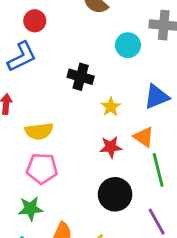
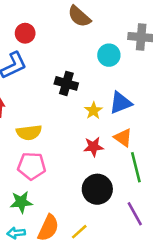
blue triangle: (157, 97) -> (120, 103), moved

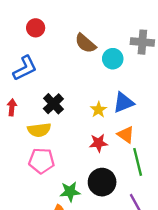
brown semicircle: (79, 16) -> (85, 43), moved
red circle: (25, 33) -> (36, 28), moved
black cross: (66, 83) -> (53, 104), moved, turned 30
green star: (21, 202) -> (70, 192), moved

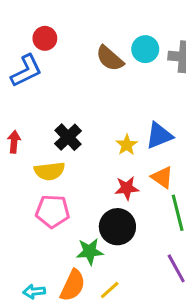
cyan circle: (113, 59) -> (145, 49), moved
blue L-shape: (25, 68) -> (26, 71), moved
black circle: (102, 182) -> (117, 227), moved

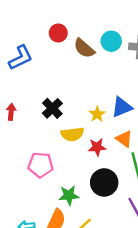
red circle: (45, 38) -> (58, 33), moved
yellow semicircle: (50, 171) -> (72, 134), moved
black circle: (117, 227) -> (104, 182), moved

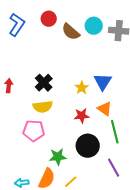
blue L-shape: (21, 58) -> (17, 25), moved, turned -30
blue triangle: (122, 107) -> (103, 82), turned -36
yellow semicircle: (72, 134) -> (43, 107), moved

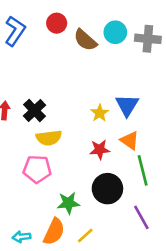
black cross: (44, 83) -> (35, 110), moved

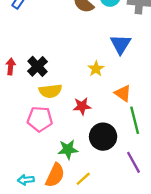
blue triangle: (127, 105) -> (121, 44), moved
red star: (100, 150) -> (82, 106), moved

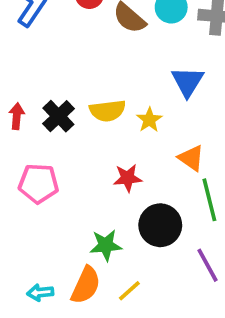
yellow semicircle: (50, 91) -> (108, 111), moved
pink pentagon: (40, 119) -> (38, 183), moved

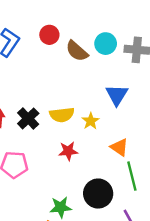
red star: (128, 178) -> (68, 151), moved

